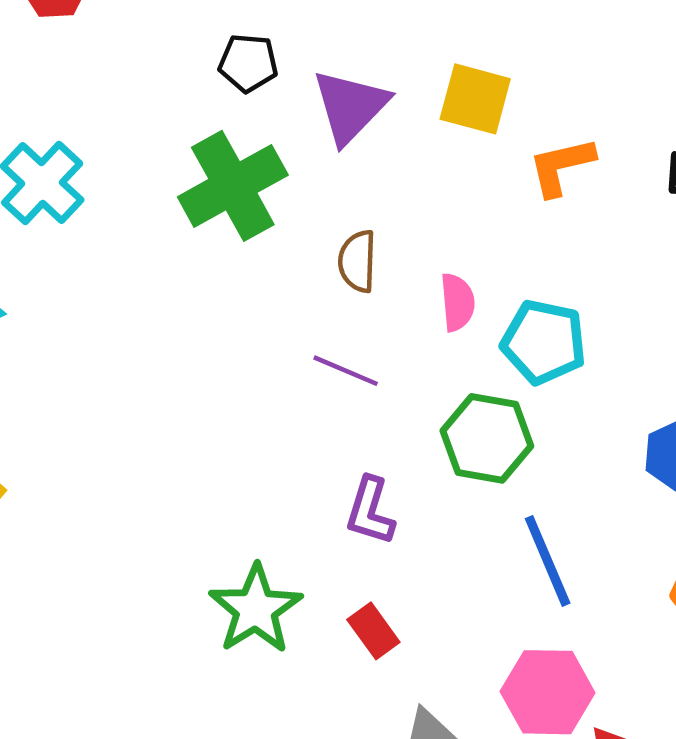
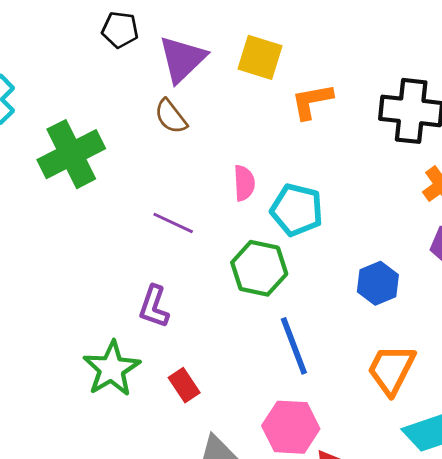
green cross: (233, 186) -> (71, 154), moved
brown semicircle: (357, 261) -> (171, 116), moved, turned -42
purple L-shape: (370, 511) -> (154, 307), moved

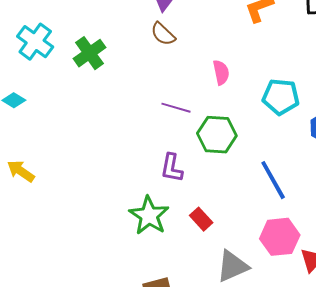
green cross: (71, 154) -> (89, 53), moved, size x0.7
cyan pentagon: (297, 210) -> (281, 97), moved
green hexagon: (259, 268) -> (217, 135), moved

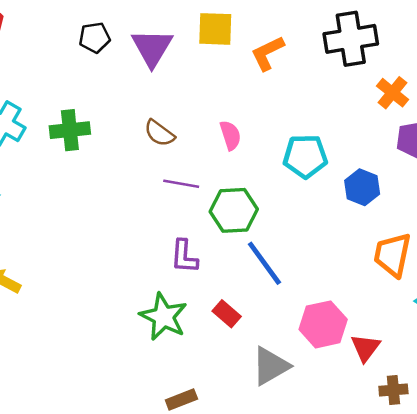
brown semicircle: (163, 34) -> (159, 133), moved
green cross: (89, 53) -> (70, 130), turned 36
blue line: (273, 180) -> (264, 263), moved

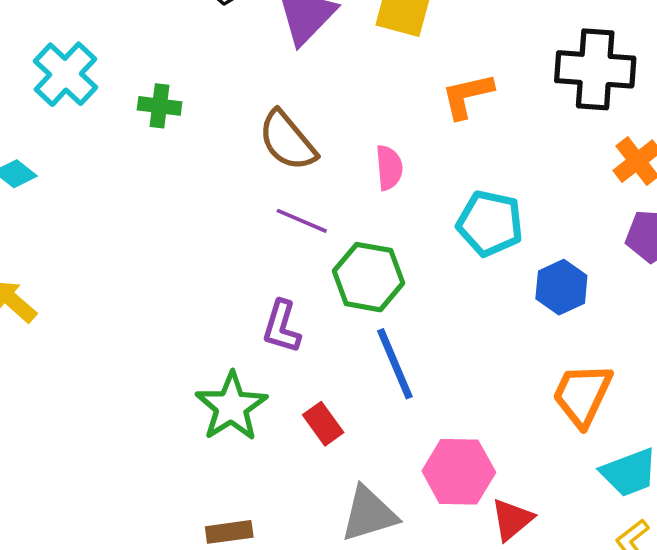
orange L-shape: (267, 53) -> (467, 96), moved
green cross: (70, 130) -> (160, 106), size x0.7
brown semicircle: (159, 133) -> (287, 141), size x1.4

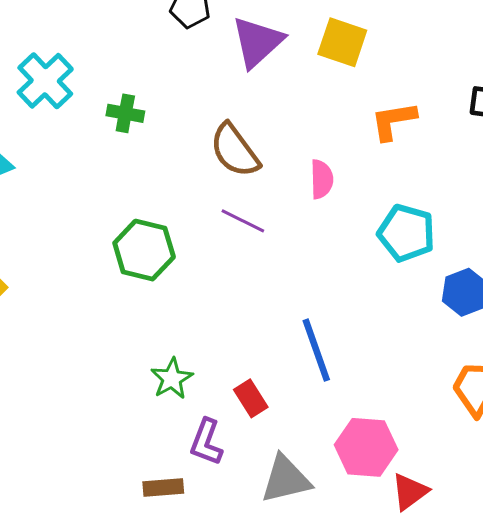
green hexagon: (369, 277) -> (144, 250), moved
purple L-shape: (282, 327) -> (206, 442), moved
green star: (231, 407) -> (172, 379), size x0.7

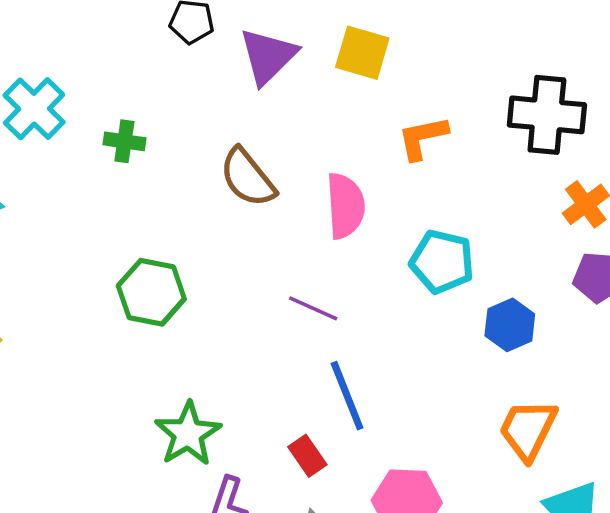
pink semicircle: (322, 179) -> (345, 206), size x1.5
purple line: (243, 221) -> (313, 308), moved
green star: (172, 379) -> (188, 434), size x1.4
red rectangle: (251, 398) -> (307, 456), moved

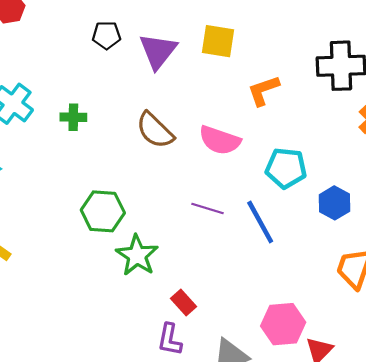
pink semicircle: (345, 206) -> (220, 140), turned 120
blue line: (347, 396) -> (260, 222), moved
green star: (188, 434) -> (137, 255), moved
red rectangle: (307, 456) -> (184, 302), moved

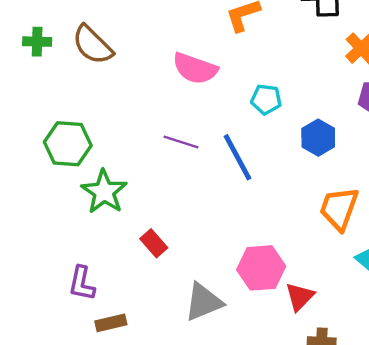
brown semicircle: (155, 130) -> (93, 45), moved
cyan pentagon: (286, 168) -> (266, 99), size x0.7
purple L-shape: (170, 340) -> (82, 283), moved

